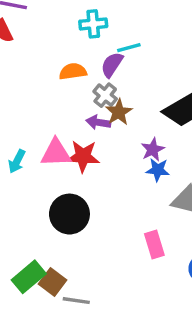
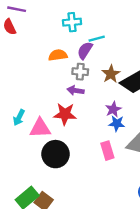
gray cross: (105, 95) -> (80, 72), turned -35
brown star: (119, 112) -> (111, 74), moved
pink triangle: (56, 153) -> (40, 128), moved
pink rectangle: (154, 245) -> (107, 151), moved

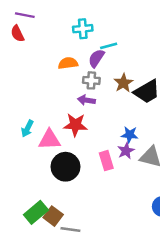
purple star: (113, 109) -> (126, 151), moved
pink rectangle: (107, 151) -> (106, 161), moved

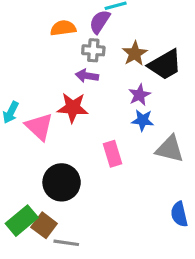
pink triangle: (49, 140) -> (39, 127), turned 45
purple star: (126, 151) -> (139, 95), moved
black circle: (66, 167) -> (62, 182), moved

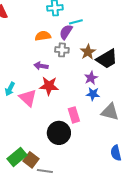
purple arrow: (87, 76) -> (41, 66), moved
black circle: (62, 182) -> (59, 133), moved

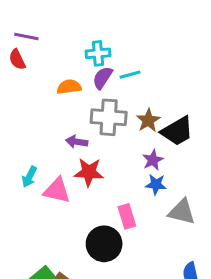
purple semicircle: (66, 32) -> (103, 78), moved
orange semicircle: (43, 36) -> (69, 87), moved
gray cross: (62, 50) -> (109, 117), size x1.6
pink triangle: (28, 98) -> (57, 190), turned -30

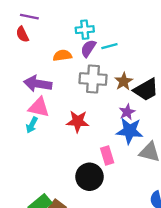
purple arrow: (77, 142) -> (38, 84), moved, size x1.6
blue star: (156, 184) -> (129, 131), size x1.6
pink triangle: (57, 190) -> (39, 107), moved

